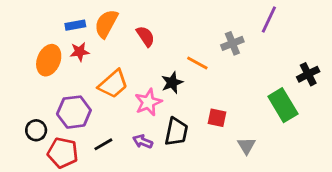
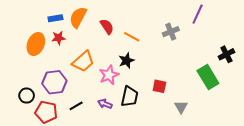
orange line: (197, 63) -> (132, 37), moved

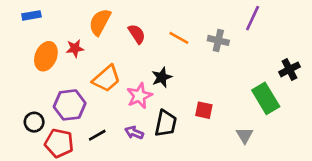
blue rectangle: (55, 18) -> (31, 15), moved
gray cross: (171, 32) -> (218, 40), turned 35
orange line: (132, 37) -> (179, 38), moved
gray triangle: (181, 107) -> (245, 135), moved

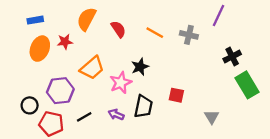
blue rectangle: (31, 15) -> (35, 20), moved
black cross: (289, 69) -> (232, 57), moved
green rectangle: (266, 98) -> (247, 85), moved

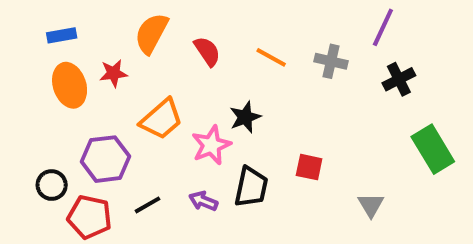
orange ellipse: (40, 49) -> (70, 85), turned -40
black cross: (232, 57) -> (399, 79), moved

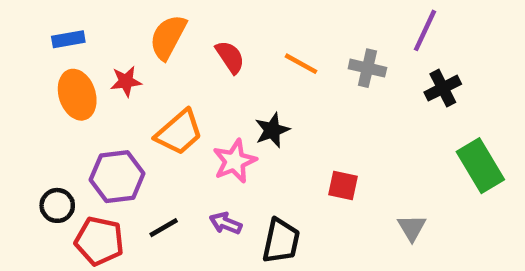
black trapezoid: (251, 187) -> (281, 241), moved

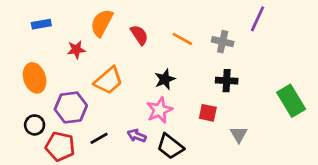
black cross: (443, 88) -> (227, 81), moved, turned 30
orange ellipse: (77, 95) -> (35, 78), moved
pink star: (234, 161) -> (159, 110), moved
gray triangle: (412, 228) -> (239, 134), moved
black trapezoid: (281, 241) -> (170, 146), turned 116

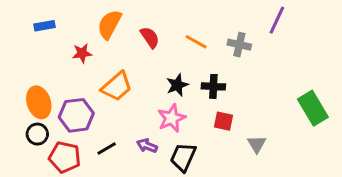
orange ellipse: (35, 78) -> (39, 102), moved
black cross: (227, 81) -> (213, 86), moved
black trapezoid: (170, 146) -> (183, 157), turned 76

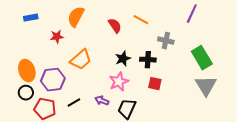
red semicircle: (150, 37) -> (115, 26), moved
orange line: (196, 42) -> (141, 20), moved
gray cross: (239, 45) -> (166, 41), moved
green rectangle: (313, 108) -> (202, 58), moved
gray triangle: (257, 144) -> (206, 86), moved, size x1.6

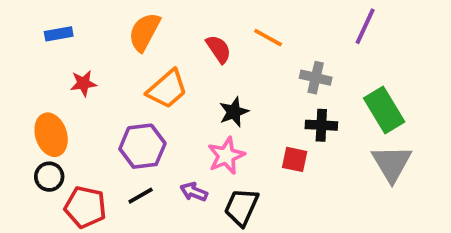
red star: (57, 37) -> (83, 83), moved
orange trapezoid: (81, 60) -> (167, 89), moved
black cross: (148, 60) -> (321, 125), moved
purple hexagon: (53, 80) -> (142, 146), moved

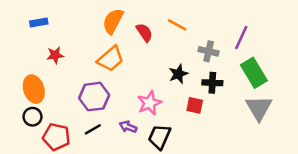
purple line: (365, 26) -> (241, 37), moved
orange semicircle: (144, 32) -> (113, 21), moved
black star: (234, 112) -> (178, 74), moved

